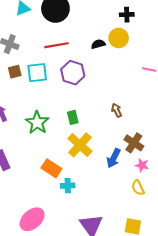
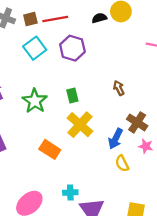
brown square: (15, 72) -> (30, 19), moved
cyan square: (37, 73) -> (35, 48), turned -30
cyan cross: (68, 186) -> (70, 193), moved
yellow semicircle: (138, 188) -> (122, 163), moved

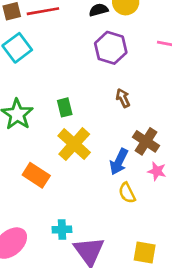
purple hexagon: (72, 48) -> (111, 48), moved

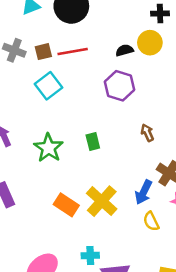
purple hexagon: (111, 48) -> (119, 86), moved
yellow cross: (74, 144) -> (102, 201), moved

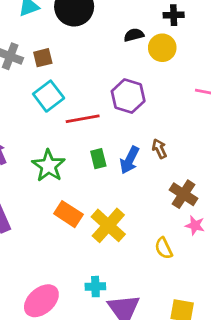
black semicircle: (125, 50) -> (134, 35), moved
red line: (73, 52) -> (83, 119), moved
blue arrow: (144, 192) -> (130, 160), moved
orange rectangle: (66, 205) -> (68, 214), moved

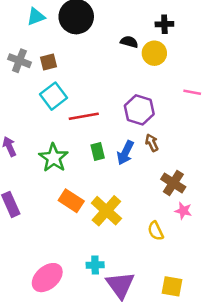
black semicircle: (134, 35) -> (129, 42), turned 30
purple hexagon: (128, 96) -> (139, 110), moved

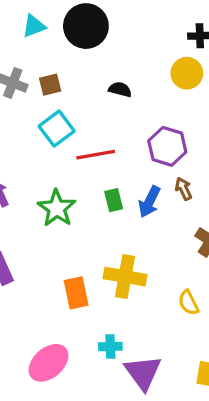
black semicircle: (129, 42) -> (120, 89), moved
orange rectangle: (71, 201) -> (76, 293), moved, turned 45
yellow cross: (106, 211) -> (125, 277), turned -32

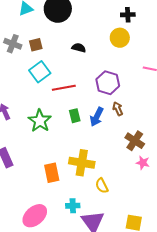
yellow semicircle: (188, 303) -> (102, 186), moved

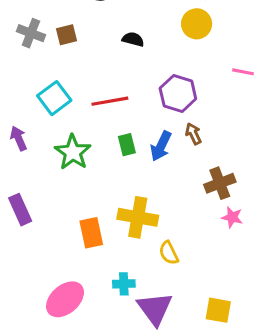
cyan square: (40, 72) -> (54, 98), moved
brown cross: (135, 141) -> (220, 183), turned 36

